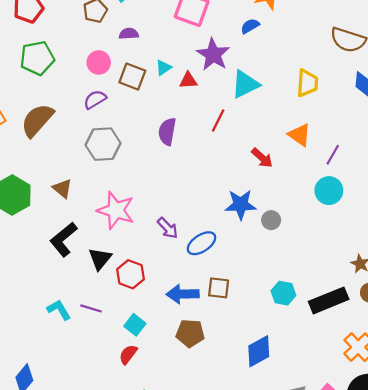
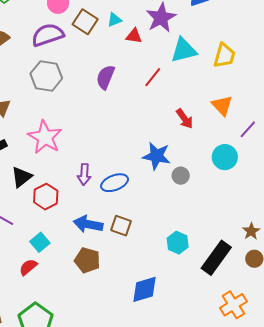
yellow trapezoid: (307, 83) -> (224, 55), moved
purple semicircle: (95, 99) -> (48, 35), size x1.5
cyan circle: (329, 191) -> (225, 157), moved
purple arrow: (168, 228) -> (84, 174), moved, turned 35
black rectangle: (329, 300) -> (216, 258), turned -44

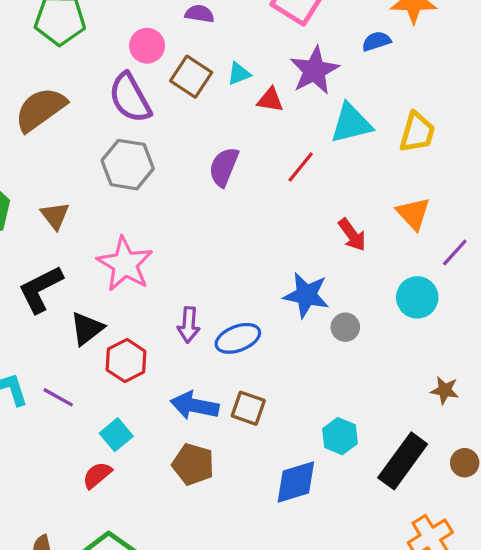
purple semicircle: (48, 35) -> (130, 98), turned -100
brown star: (251, 231) -> (445, 390), moved, turned -30
blue diamond: (145, 289) -> (296, 482), moved

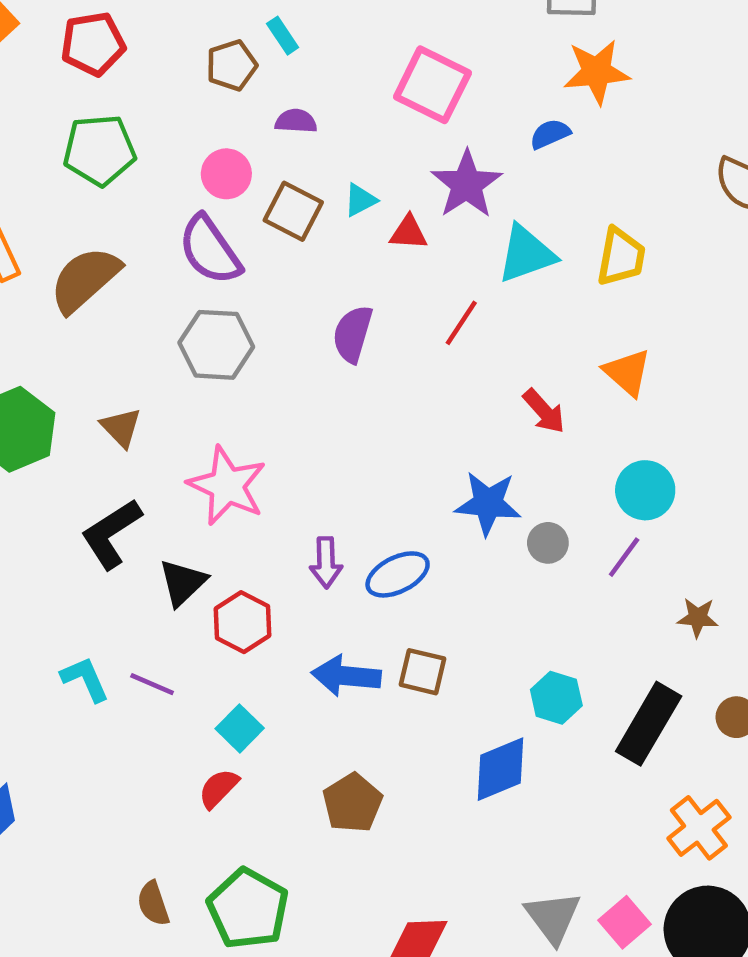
purple line: (455, 252) -> (624, 557), moved
brown pentagon: (193, 464) -> (352, 803), moved, turned 30

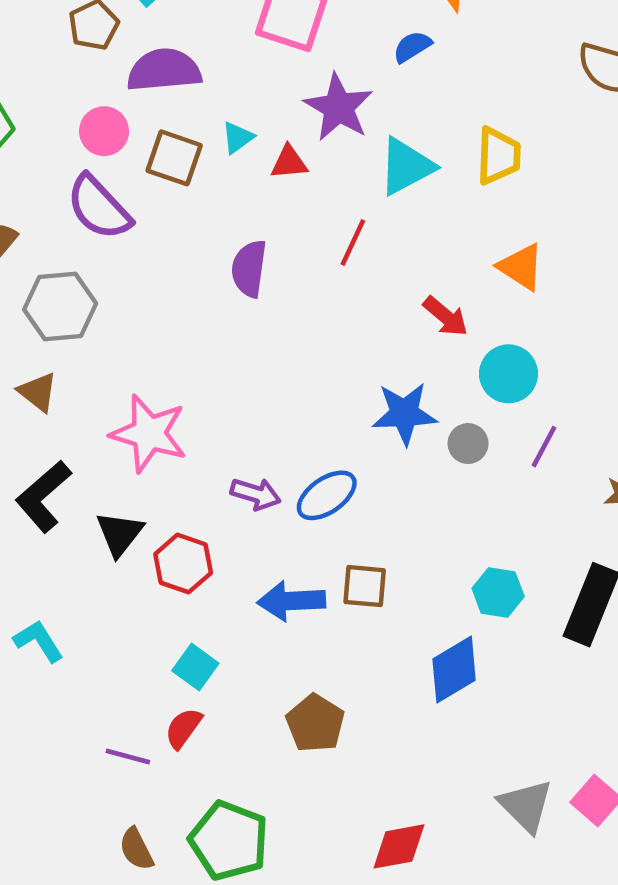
purple semicircle: (296, 121) -> (164, 70), size x1.8
gray hexagon: (216, 345) -> (60, 307), moved
cyan circle: (645, 490) -> (509, 374), moved
purple arrow: (326, 563) -> (256, 494), turned -63
purple line: (152, 684) -> (128, 757), moved

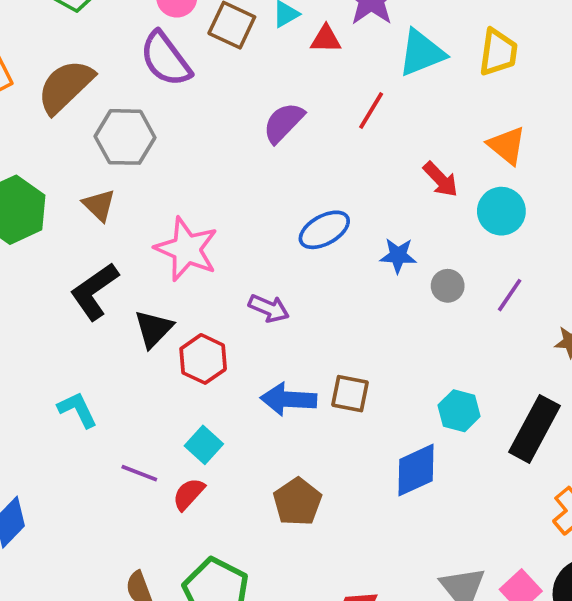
purple semicircle: (249, 269) -> (284, 123), turned 30
cyan circle: (509, 374) -> (501, 211), moved
blue star: (404, 414) -> (398, 256), size x0.7
blue ellipse: (327, 495) -> (324, 230), moved
purple line: (128, 757) -> (139, 473), moved

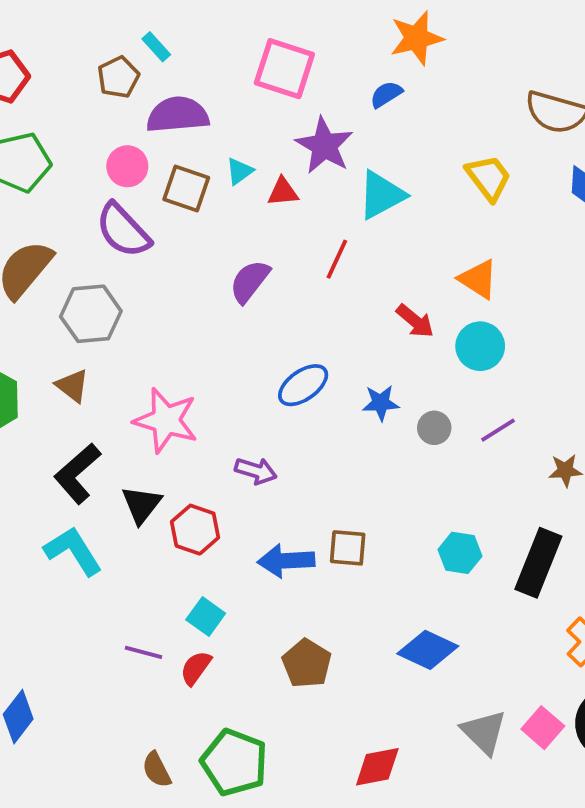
yellow trapezoid: (498, 52) -> (489, 178), moved, turned -39
purple line: (510, 295) -> (498, 430), turned 30
cyan L-shape: (77, 410) -> (73, 551), moved, size x1.4
blue diamond: (416, 470) -> (428, 650), moved, turned 56

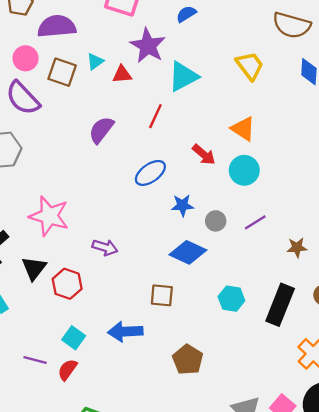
blue ellipse: (303, 385) -> (150, 173), moved
blue arrow: (286, 561) -> (125, 332), moved
blue diamond: (428, 650) -> (188, 252), moved
brown pentagon: (307, 663) -> (188, 360), moved

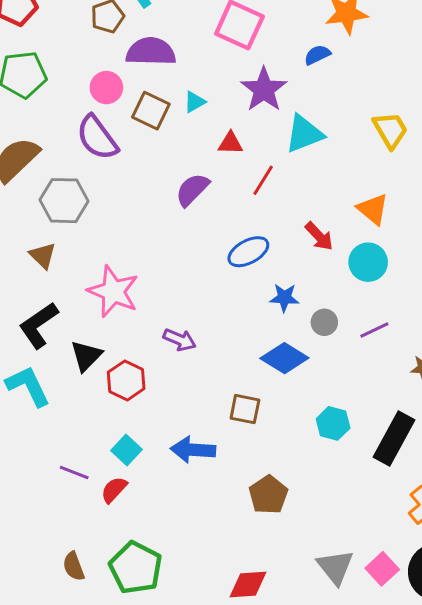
red triangle: (122, 74) -> (230, 143), moved

